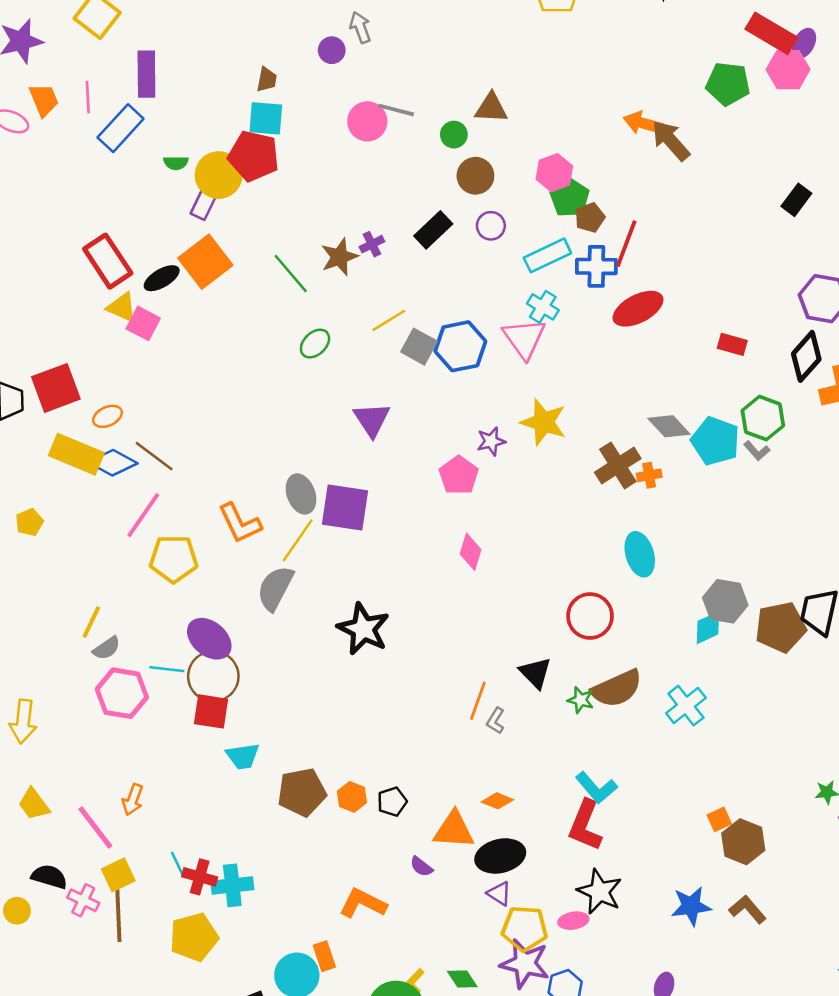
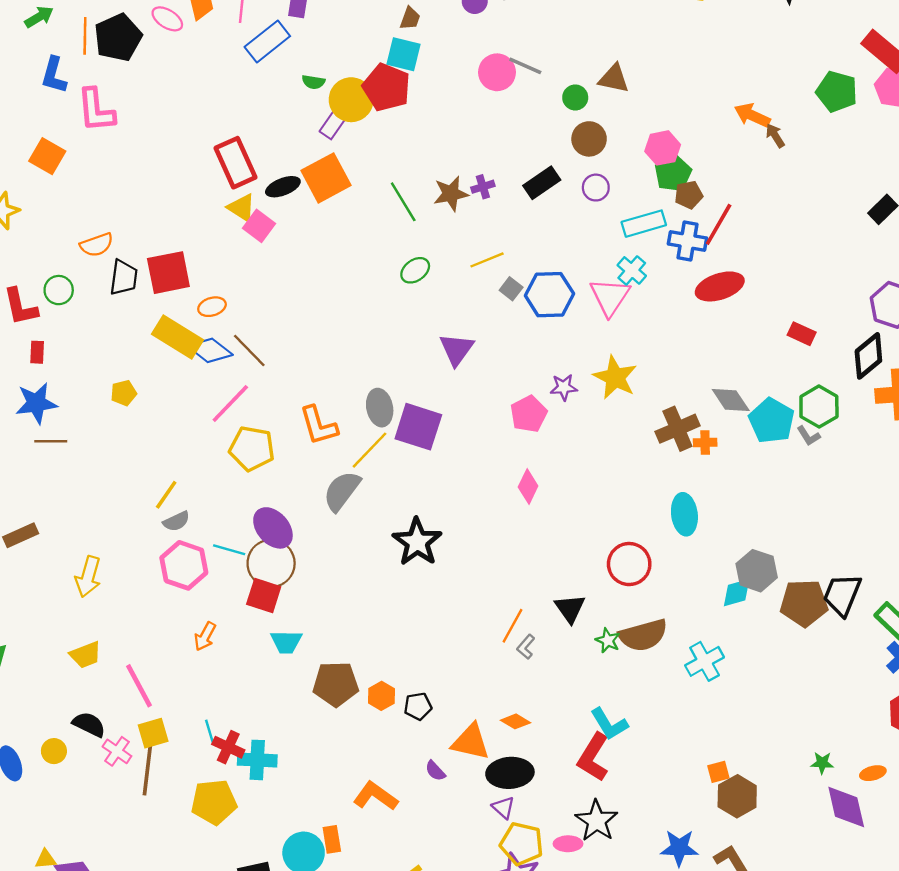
brown arrow: (671, 141) -> (775, 136), size x0.6
gray square: (419, 347) -> (511, 289), size x0.7
orange arrow: (133, 800) -> (205, 636), moved
yellow trapezoid: (34, 804) -> (85, 655), turned -84

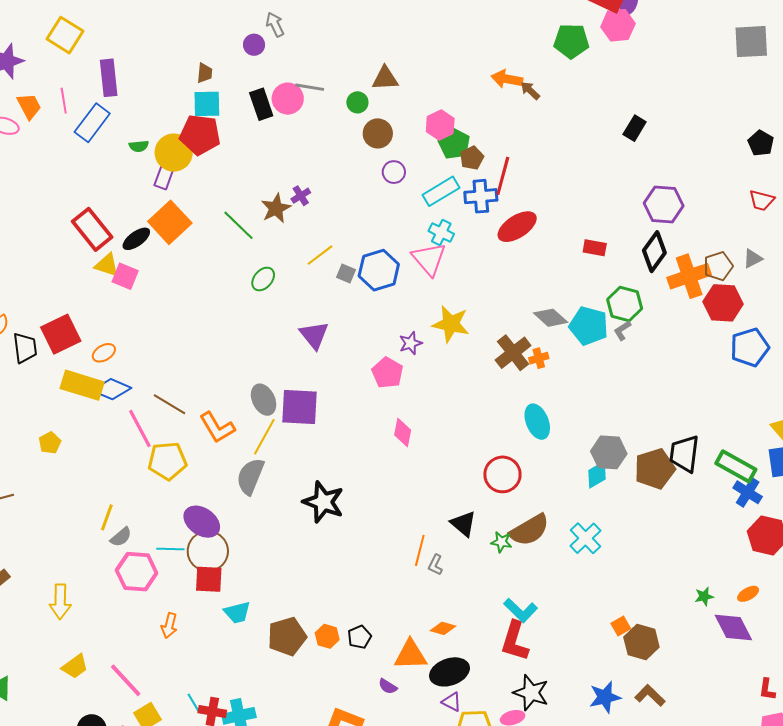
black rectangle: (542, 183) -> (261, 104), moved, turned -60
brown line: (249, 351) -> (170, 404), moved
pink line: (230, 404) -> (140, 428), turned -57
gray L-shape: (808, 436) -> (622, 330), turned 105

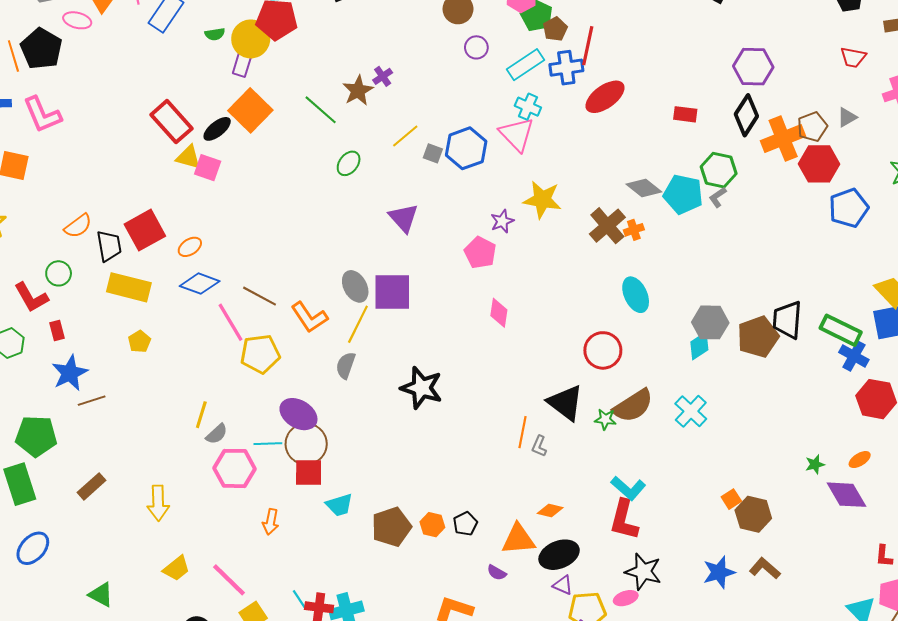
yellow rectangle: (82, 385) -> (129, 287), moved
gray semicircle: (250, 476) -> (346, 365), size x0.7
black triangle: (463, 524) -> (565, 403), size x1.4

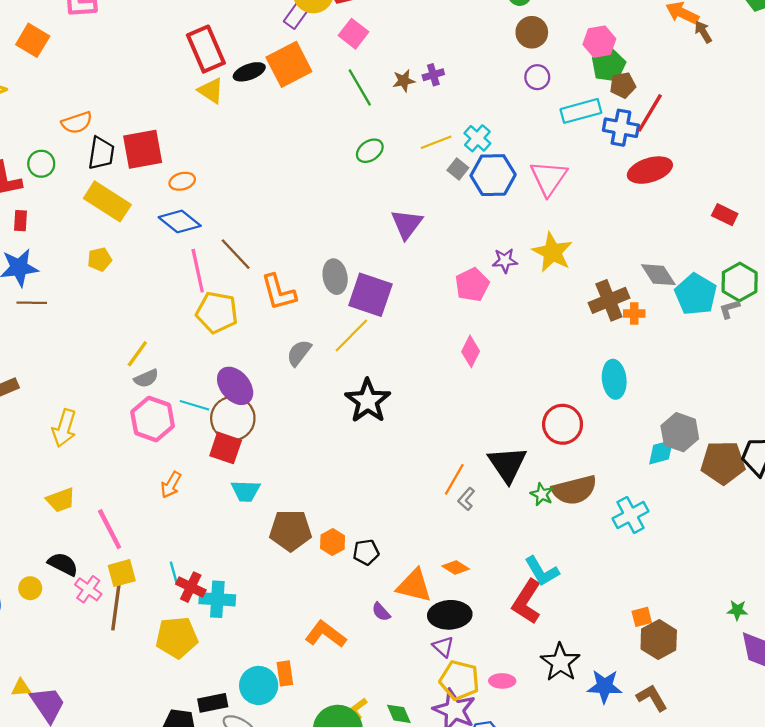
brown star: (358, 91) -> (404, 81), size x0.7
cyan cross: (528, 107) -> (477, 138), moved
pink square: (208, 168) -> (354, 34), moved
yellow line: (358, 324) -> (351, 335), moved
black star: (643, 572) -> (560, 662), moved

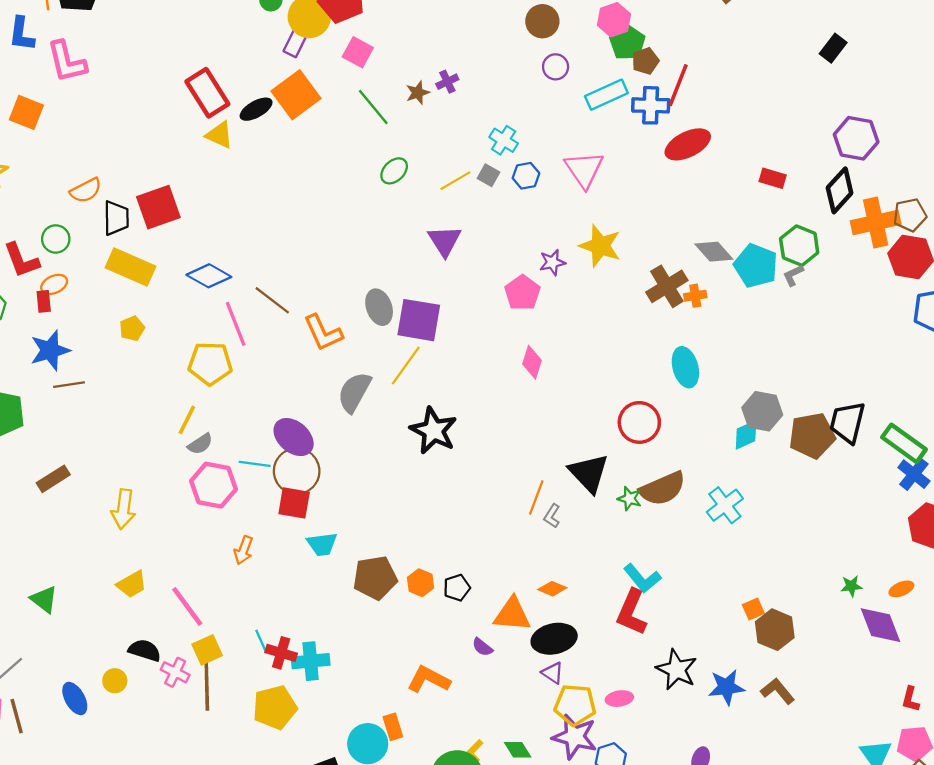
yellow line: (436, 142) -> (455, 181), moved
blue hexagon: (493, 175) -> (526, 176), size x0.6
orange ellipse: (182, 181) -> (54, 284), moved
yellow pentagon: (217, 312) -> (210, 363), moved
gray semicircle: (299, 353) -> (354, 392), size x1.4

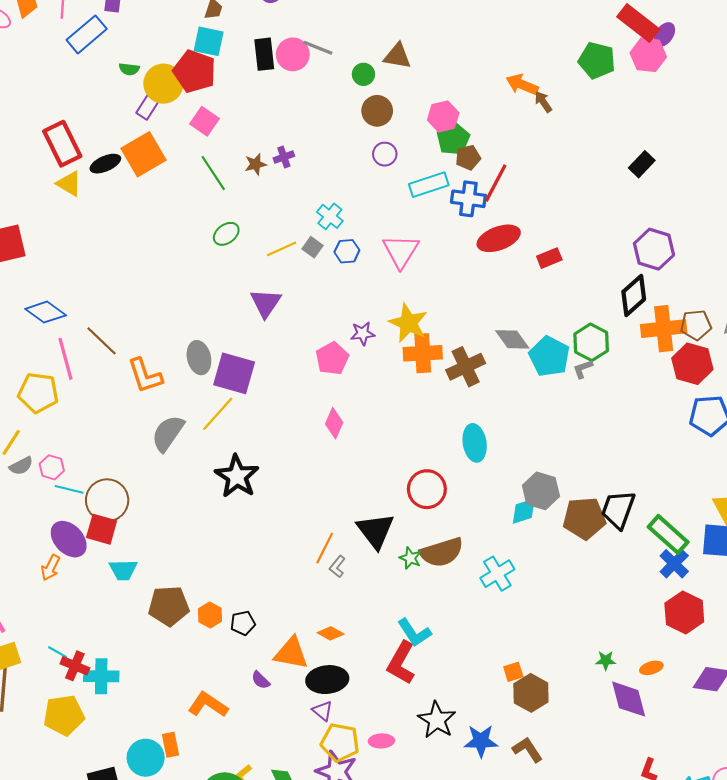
red rectangle: (773, 178) -> (549, 258), moved, turned -45
orange cross: (695, 296) -> (423, 353), moved, size x1.8
purple ellipse: (294, 437) -> (69, 539), moved
pink hexagon: (213, 485) -> (52, 467), moved, size x0.6
cyan line: (261, 640) -> (57, 652), turned -42

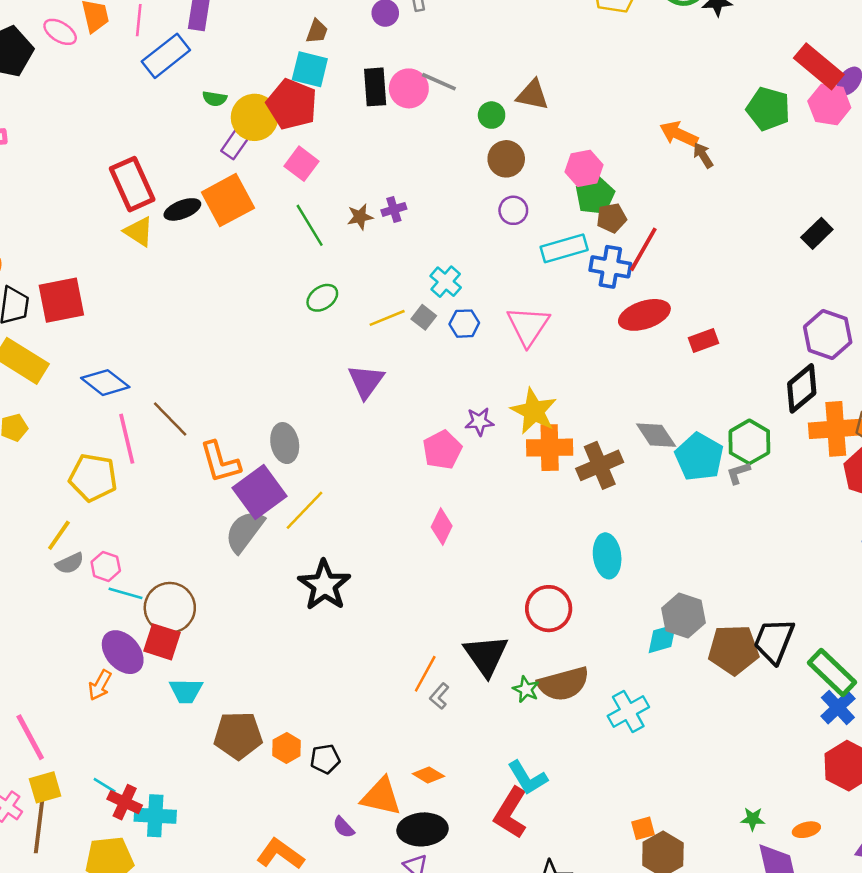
purple square: (234, 373) -> (259, 492), moved, turned 36

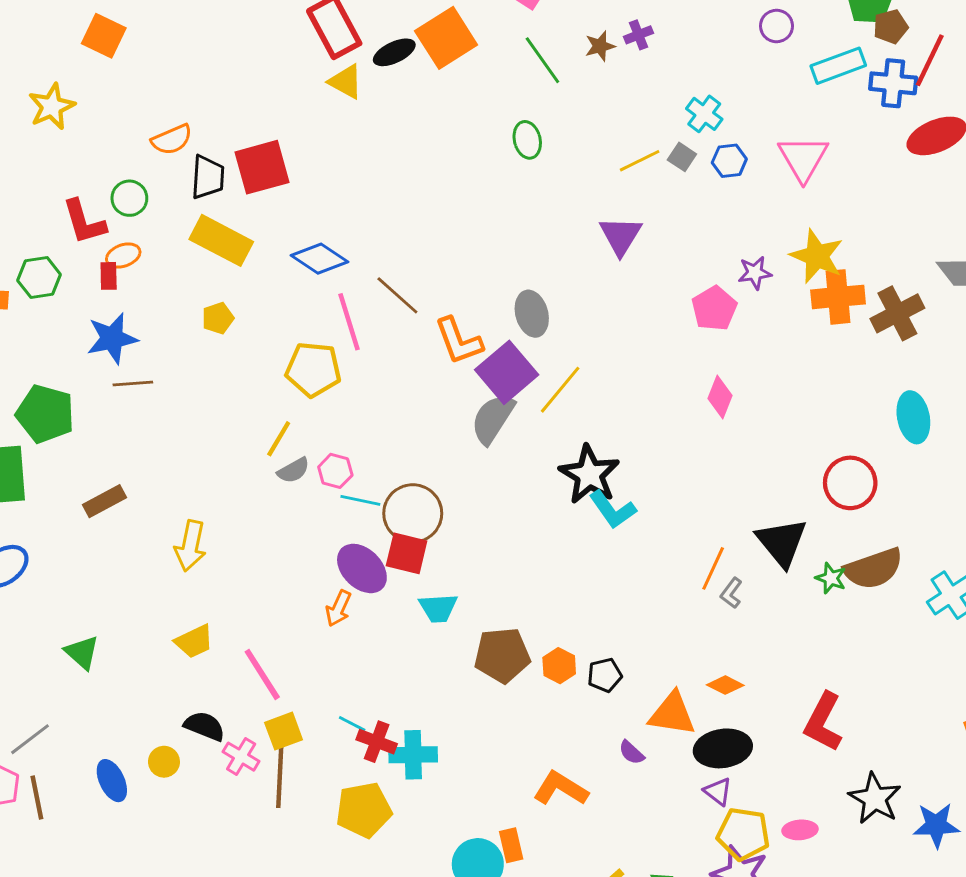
green ellipse: (322, 298) -> (527, 140), moved, turned -64
cyan L-shape: (527, 778) -> (612, 510), moved

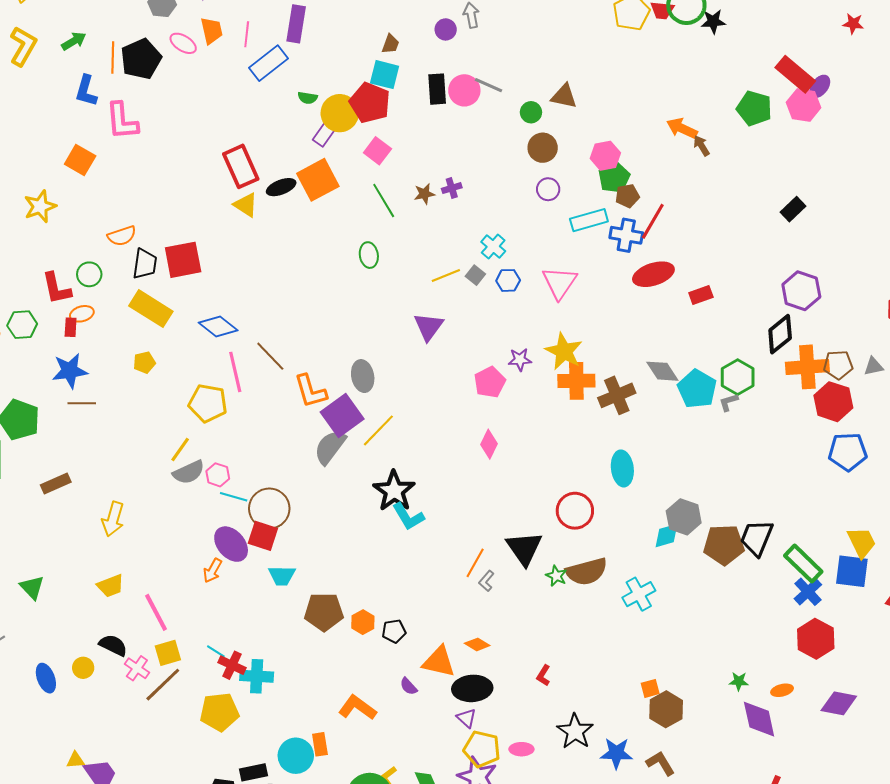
gray semicircle: (293, 470) -> (189, 472), size x1.4
red L-shape: (823, 722) -> (543, 675), size x0.5
brown line: (280, 777) -> (163, 685), turned 39

